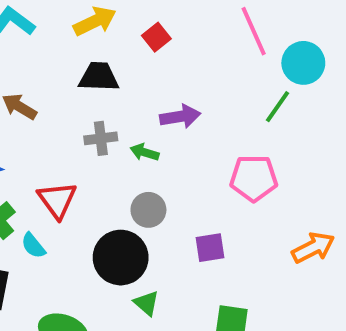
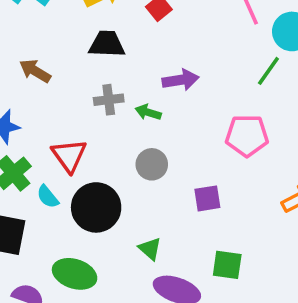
black circle: (121, 258) -> (96, 207), moved

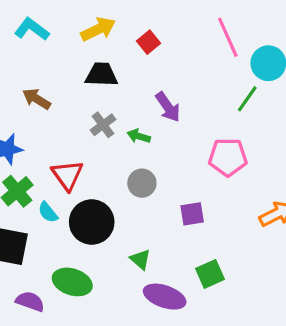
purple arrow: (180, 80) -> (168, 107), turned 64
gray cross: (109, 100) -> (103, 125), turned -30
green square: (227, 265) -> (210, 274), turned -32

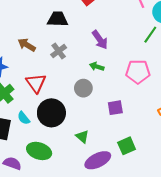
brown arrow: (37, 99) -> (27, 45), moved
green arrow: (139, 136) -> (97, 67), moved
cyan semicircle: (48, 212) -> (24, 118), moved
purple ellipse: (165, 297) -> (98, 160), turned -45

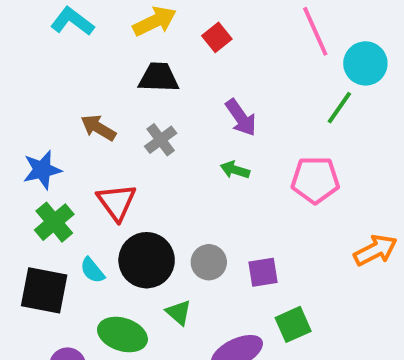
gray circle: (83, 88) -> (209, 262), moved
purple square: (115, 108) -> (263, 272), moved
green triangle: (82, 137) -> (179, 312), moved

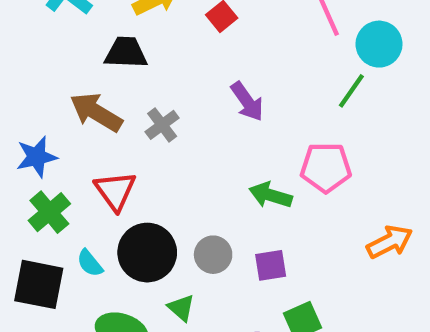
black trapezoid: (159, 78) -> (126, 53), moved
brown arrow: (98, 128) -> (96, 112), size x1.4
green arrow: (235, 170) -> (271, 195), moved, size x1.4

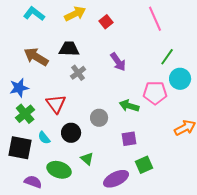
cyan circle: (379, 44) -> (180, 79), moved
black trapezoid: (126, 53) -> (69, 49), moved
brown arrow: (96, 112) -> (36, 57), moved
black circle: (147, 253) -> (71, 133), size x0.7
gray circle: (213, 255) -> (99, 118), moved

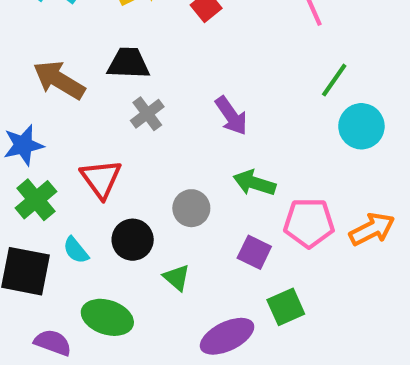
purple arrow: (118, 62) -> (231, 116), moved
pink pentagon: (155, 93) -> (309, 223), moved
purple square: (129, 139) -> (254, 252), turned 35
green triangle: (87, 159) -> (177, 277), moved

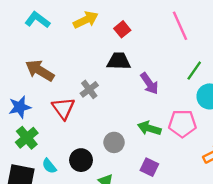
black trapezoid: (128, 63) -> (119, 61), moved
purple arrow: (231, 116) -> (149, 83), moved
red triangle: (101, 179) -> (63, 108), moved
pink pentagon: (309, 223) -> (182, 124), moved

